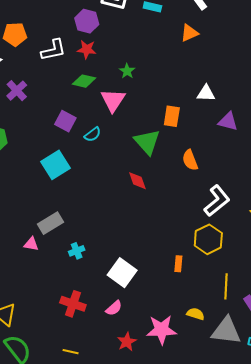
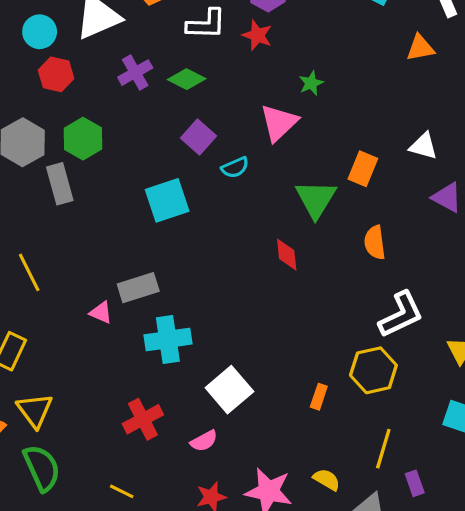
green diamond: (84, 81) -> (187, 79), moved
cyan cross: (77, 251) -> (168, 339), size x1.8
red cross: (73, 304) -> (143, 419), turned 30

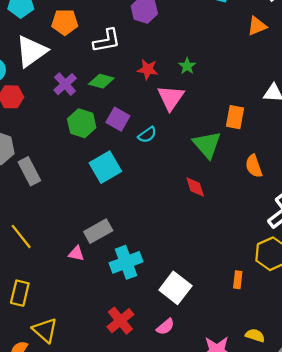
red star: (257, 35) -> (148, 69), moved
green hexagon: (83, 139) -> (82, 123), moved

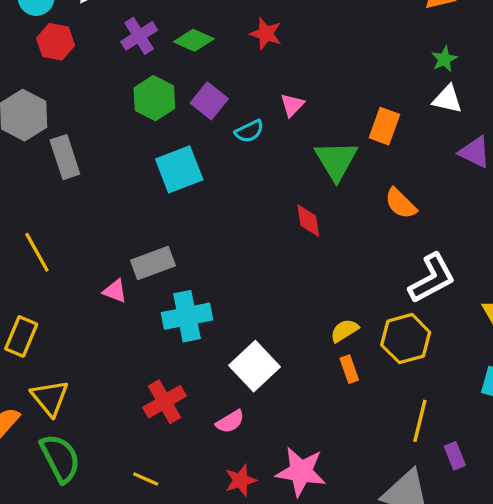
green star: (187, 66) -> (444, 59), moved
pink triangle: (171, 98) -> (292, 105), moved, size x0.6
orange semicircle: (254, 166) -> (401, 203), turned -35
orange rectangle: (238, 280) -> (349, 369), turned -35
yellow semicircle: (255, 335) -> (344, 331), moved, turned -60

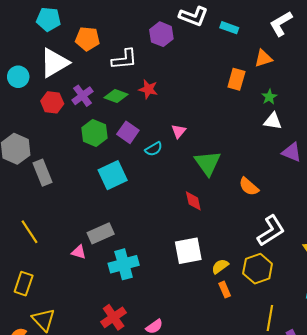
red star: (266, 34) -> (148, 89), moved
red hexagon: (56, 42) -> (52, 102), moved
orange rectangle: (384, 126) -> (236, 79), moved
white square: (254, 366) -> (188, 251), moved, turned 36

